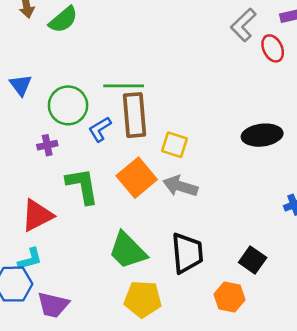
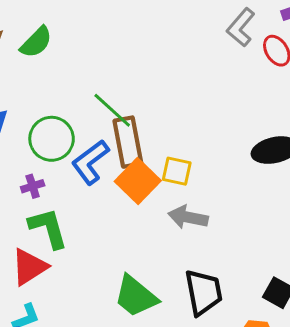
green line: (124, 86) -> (112, 110), turned 48
blue L-shape: (100, 129) -> (90, 162), size x1.5
orange square: (137, 178) -> (138, 181), moved
green L-shape: (82, 186) -> (48, 228), moved

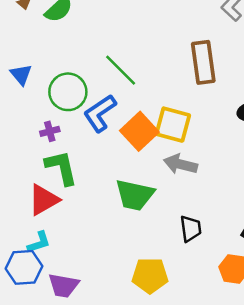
brown rectangle: (128, 142) -> (203, 62), moved
yellow square: (177, 171) -> (173, 125), size x1.4
black trapezoid: (203, 292) -> (191, 229), size x0.7
green trapezoid: (136, 296) -> (135, 195), moved, turned -30

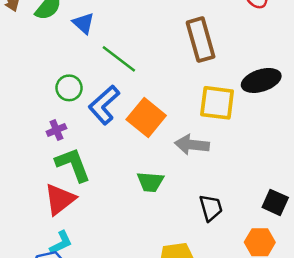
blue triangle: (21, 75) -> (84, 23), moved
green circle: (68, 92) -> (69, 88), size x0.7
yellow square: (173, 125) -> (217, 103), moved
green trapezoid: (135, 195) -> (150, 182), size x0.7

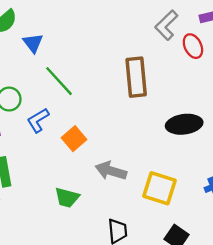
yellow square: (217, 103) -> (160, 188), moved
blue L-shape: (104, 105) -> (38, 120), size x0.7
orange square: (146, 117) -> (74, 139), size x0.7

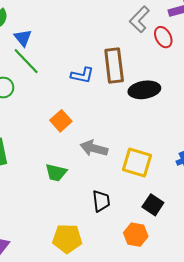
green line: (59, 81) -> (26, 61), moved
blue L-shape: (38, 120) -> (82, 75), moved, turned -135
black ellipse: (184, 124) -> (144, 90), moved

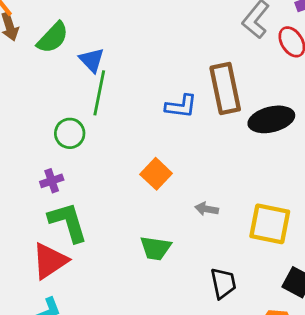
green line: (26, 61) -> (99, 93), turned 60
gray arrow: (94, 148) -> (207, 209), size x0.6

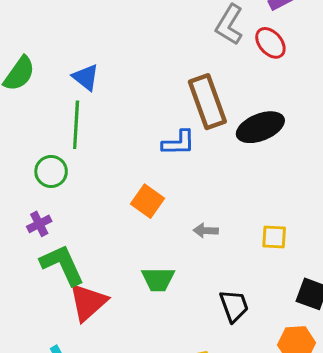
blue triangle: (92, 60) -> (86, 77), moved
blue L-shape: (181, 106) -> (178, 143), moved
yellow square: (270, 224) -> (274, 237), size x0.6
red triangle: (50, 261) -> (88, 302), moved

